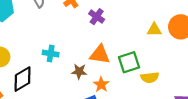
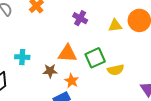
purple cross: (97, 17) -> (80, 18), moved

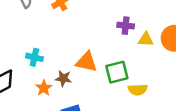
purple cross: (80, 18) -> (126, 26), moved, turned -32
orange star: (72, 81) -> (44, 88), moved

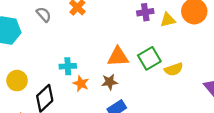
brown star: (63, 78) -> (109, 82), moved
orange star: (44, 88) -> (81, 84), moved

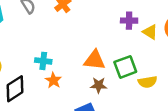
yellow triangle: (168, 20) -> (150, 32), turned 35
brown star: (109, 82) -> (99, 85), moved

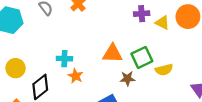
brown star: (99, 85) -> (127, 79), moved

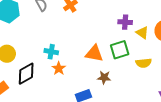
green square: (142, 57) -> (120, 50), moved
yellow semicircle: (164, 70) -> (144, 63), moved

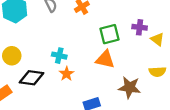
green square: (120, 50) -> (110, 34), moved
black diamond: (26, 74) -> (32, 78), turned 35
brown star: (104, 77) -> (129, 87), moved, size x1.5

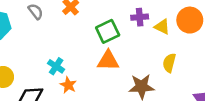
cyan cross: (59, 56) -> (56, 66), turned 32
yellow semicircle: (157, 72) -> (169, 63), turned 119

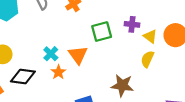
orange triangle: (108, 61) -> (78, 55), moved, turned 42
yellow semicircle: (169, 63) -> (147, 59), moved

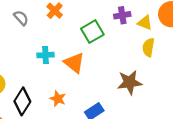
cyan cross: (51, 54) -> (46, 55), moved, turned -32
orange star: (58, 72) -> (58, 99), moved
black diamond: (23, 76) -> (22, 101), turned -50

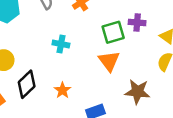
purple cross: (122, 15) -> (137, 22), moved
orange triangle: (74, 63) -> (109, 61), moved

